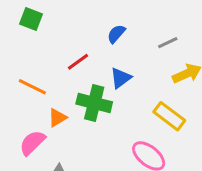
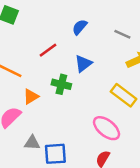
gray line: (168, 43) -> (122, 34), turned 49
green cross: (94, 103) -> (61, 84), size x0.7

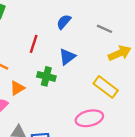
red line: (48, 50) -> (34, 44), turned -36
pink ellipse: (107, 128) -> (89, 118), turned -52

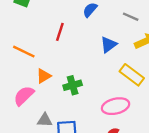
blue triangle: (67, 57) -> (109, 45), moved
green cross: (46, 76) -> (73, 85), moved, turned -30

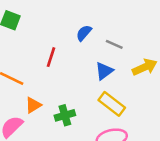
gray line: (131, 17) -> (114, 44), moved
yellow rectangle: (132, 75) -> (112, 104), moved

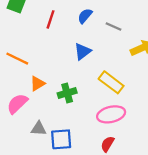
red line: (51, 57) -> (51, 19), moved
blue triangle: (104, 71) -> (83, 51), moved

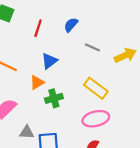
gray line: (113, 27) -> (92, 47), moved
blue triangle: (83, 51) -> (49, 61), moved
orange triangle: (37, 84) -> (37, 82), moved

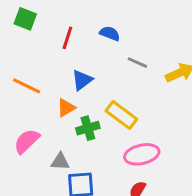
blue semicircle: (71, 25) -> (110, 33), turned 70
yellow rectangle: (96, 88) -> (121, 115), moved
gray triangle: (27, 132) -> (60, 162), moved

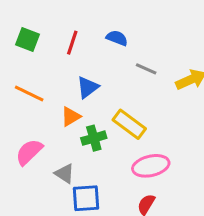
green square: (25, 19) -> (28, 40), moved
gray triangle: (60, 162) -> (65, 174), turned 30

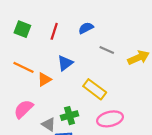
blue semicircle: (117, 38) -> (86, 28), turned -48
orange triangle: (71, 117) -> (44, 79), moved
green cross: (94, 138) -> (70, 116), moved

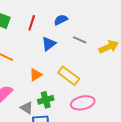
blue triangle: (65, 63) -> (49, 44), moved
orange triangle: (44, 79) -> (36, 75), moved

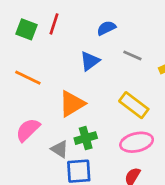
red line: (32, 23) -> (54, 24), moved
orange triangle: (36, 75) -> (72, 104), size x1.5
yellow rectangle: (69, 76) -> (134, 105), moved

